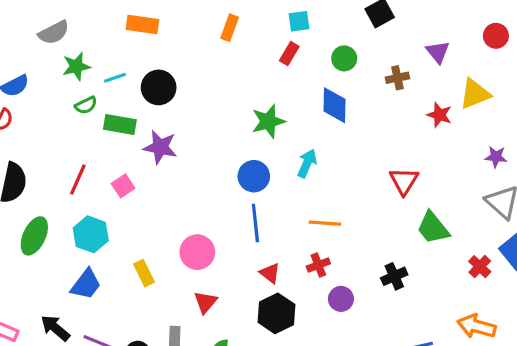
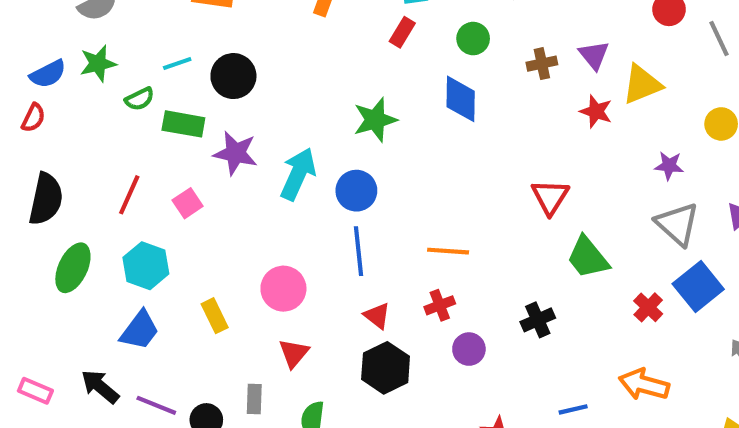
purple triangle: (438, 52) -> (594, 55), moved
green star: (76, 66) -> (98, 64), moved
cyan arrow: (307, 163) -> (298, 174), moved, size x1.4

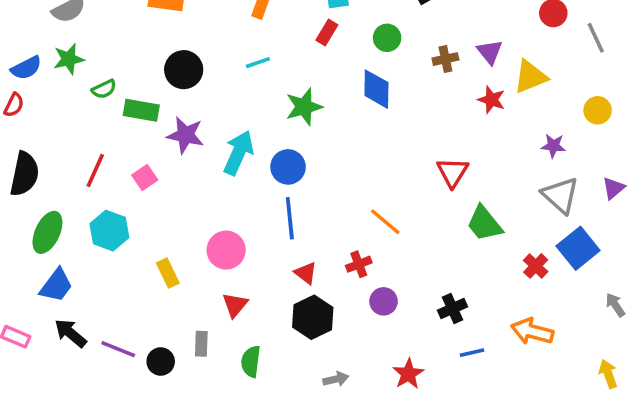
cyan line: (177, 64) -> (258, 63), moved
orange line: (448, 251) -> (385, 222), moved, turned 36
black cross: (538, 320) -> (453, 308), moved
blue trapezoid: (140, 330) -> (56, 285), moved

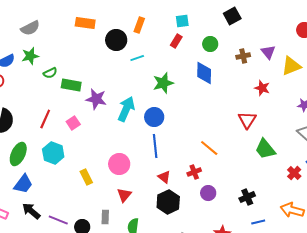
black circle: (184, 70) -> (116, 40), moved
red star: (491, 100) -> (262, 88), moved

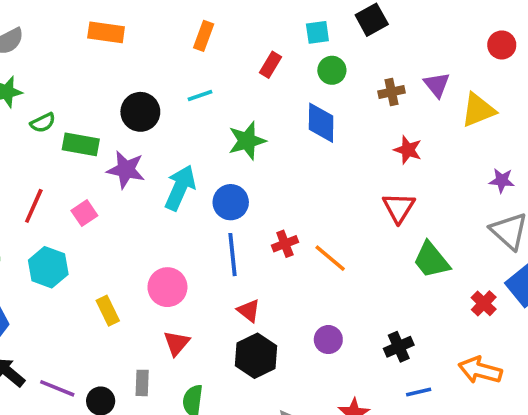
cyan square: (182, 21) -> (317, 32), moved
black circle: (116, 40) -> (140, 112), moved
red star: (262, 88) -> (408, 150), moved
red cross: (194, 172) -> (285, 244), moved

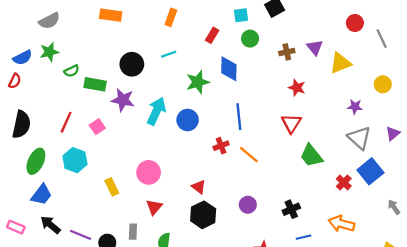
blue diamond: (321, 123) -> (229, 69), moved
blue line: (233, 255) -> (239, 117), moved

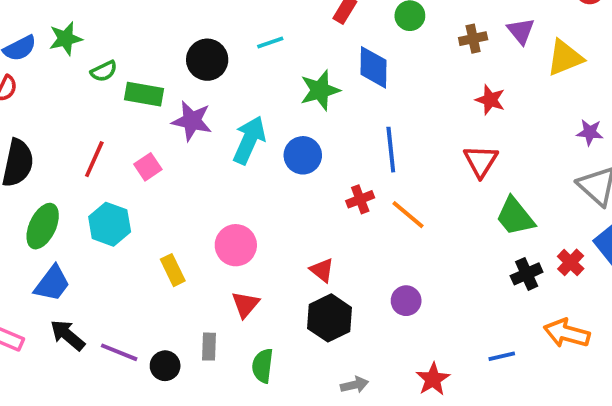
black cross: (291, 209) -> (527, 274), moved

